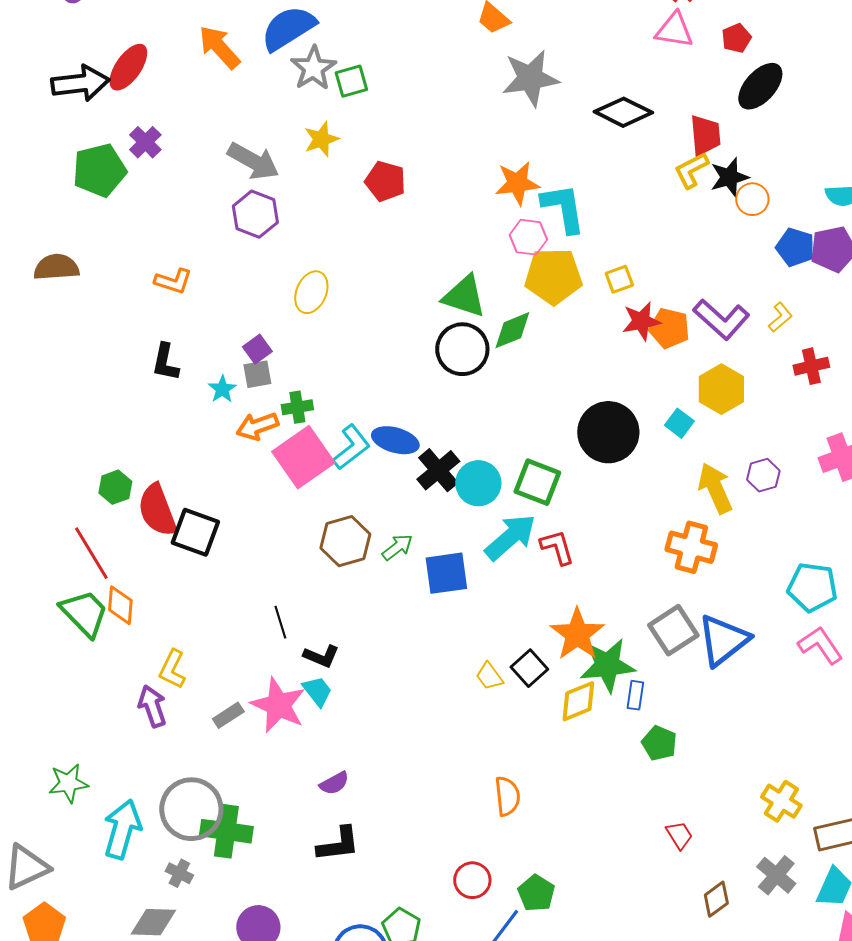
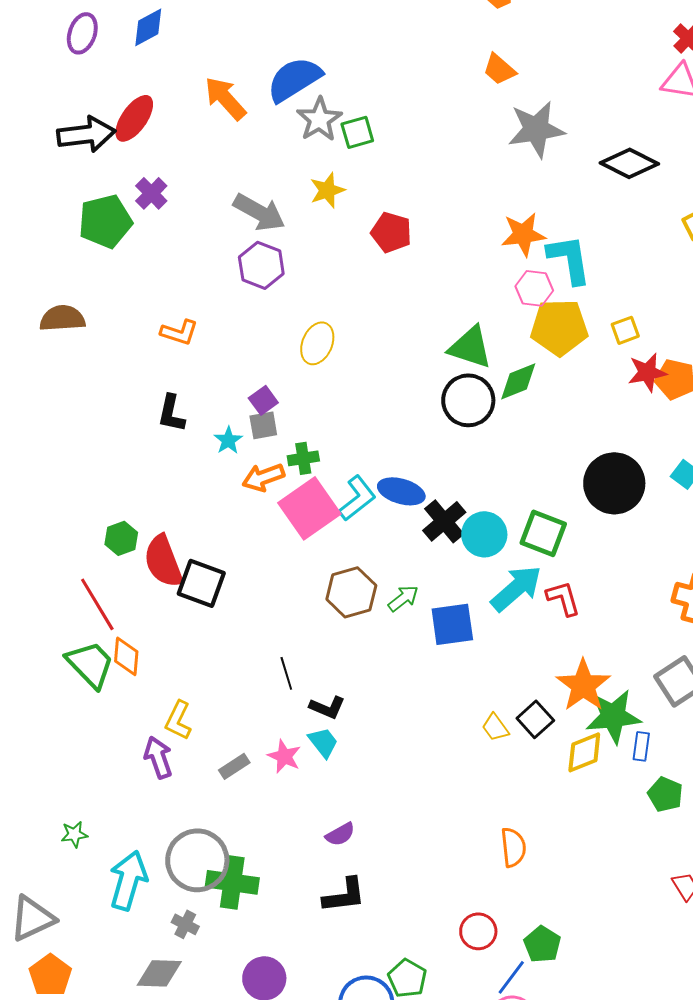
pink star: (278, 705) -> (284, 756), size x0.6
green star: (68, 783) -> (74, 834), size x0.7

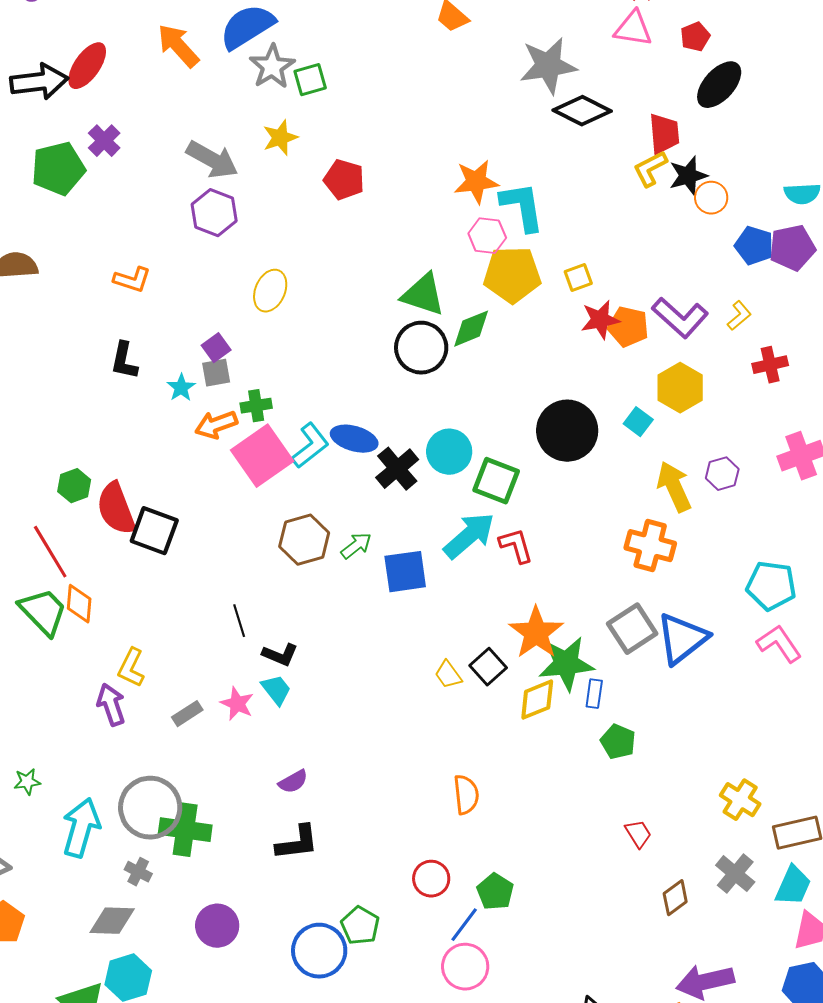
gray star: (536, 129) -> (548, 66), moved
cyan circle: (484, 534) -> (449, 452), moved

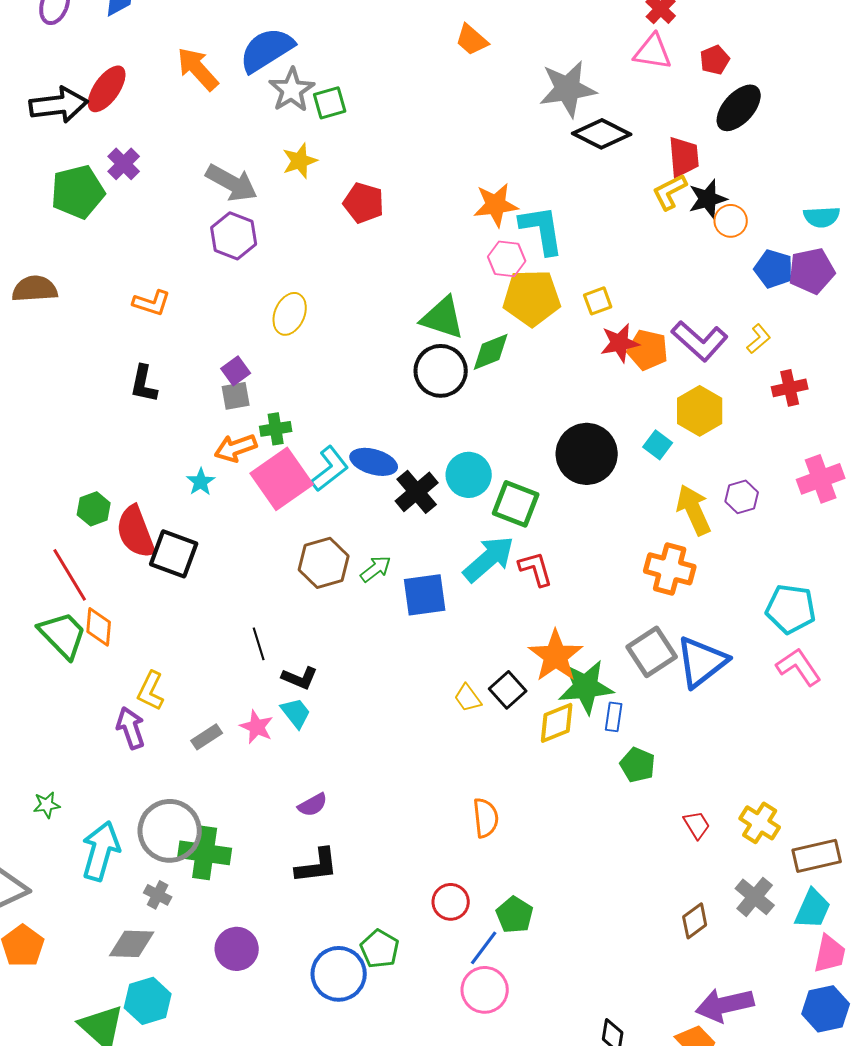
cyan star: (181, 388) -> (201, 482), moved
red trapezoid: (638, 834) -> (697, 825), moved

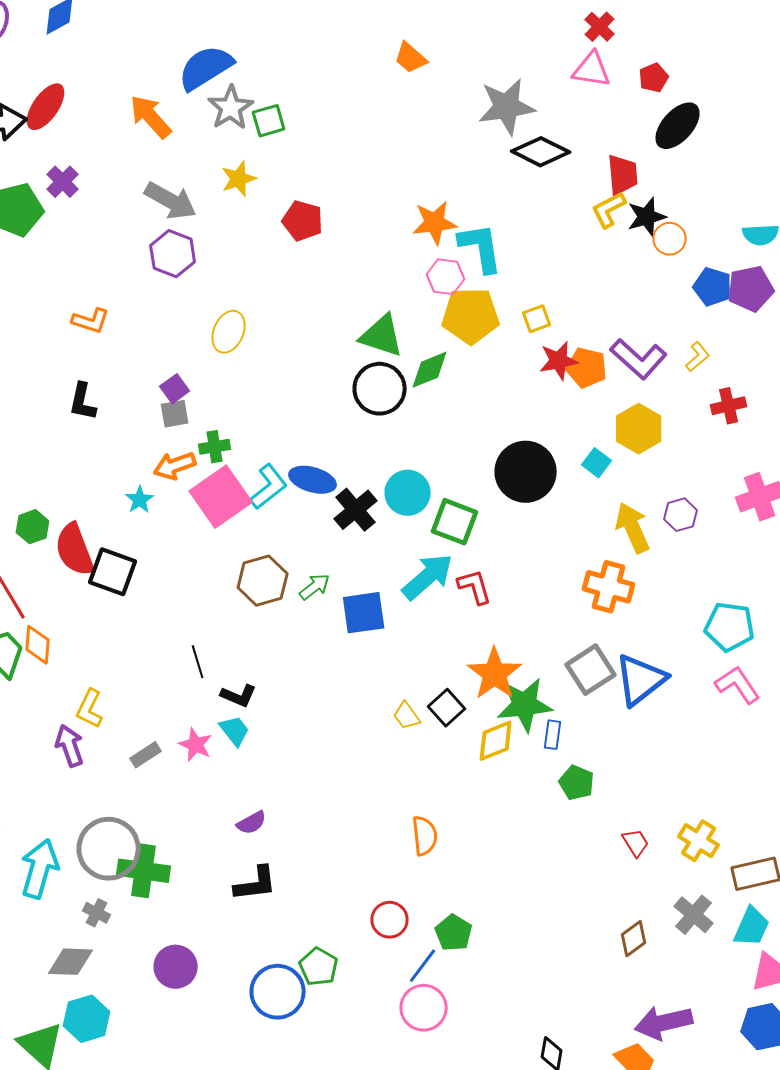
orange arrow: (198, 69) -> (151, 117), moved

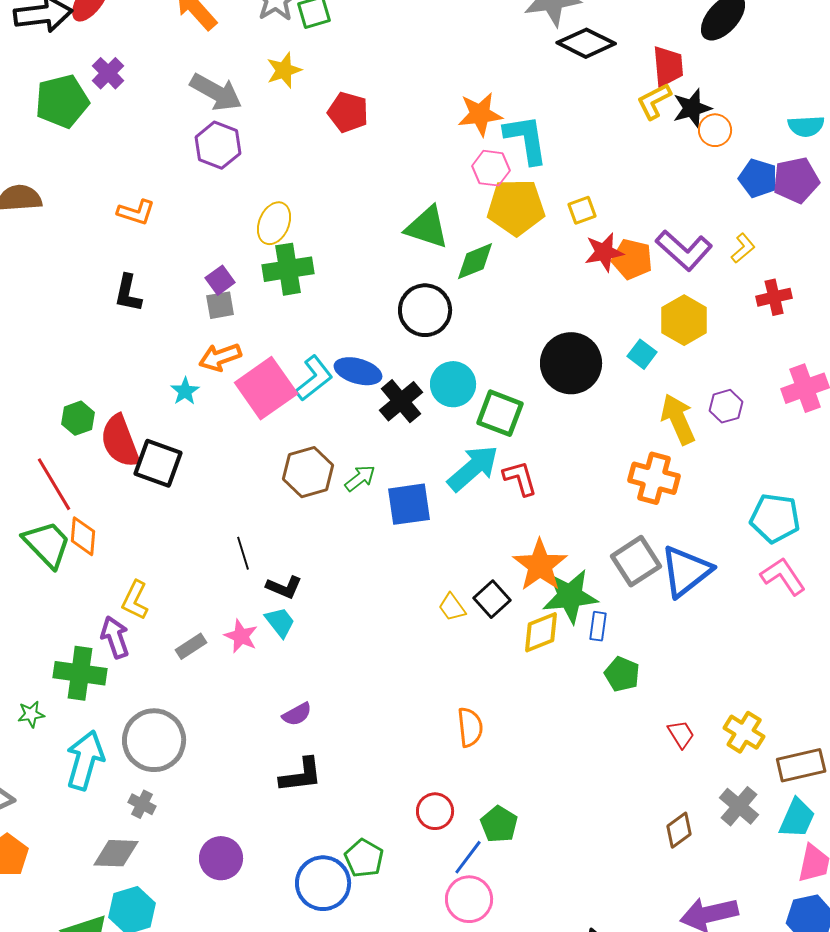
black circle: (380, 389) -> (425, 310), moved
green cross: (215, 447) -> (288, 269), moved, size x1.6
green cross: (144, 871) -> (80, 673), moved

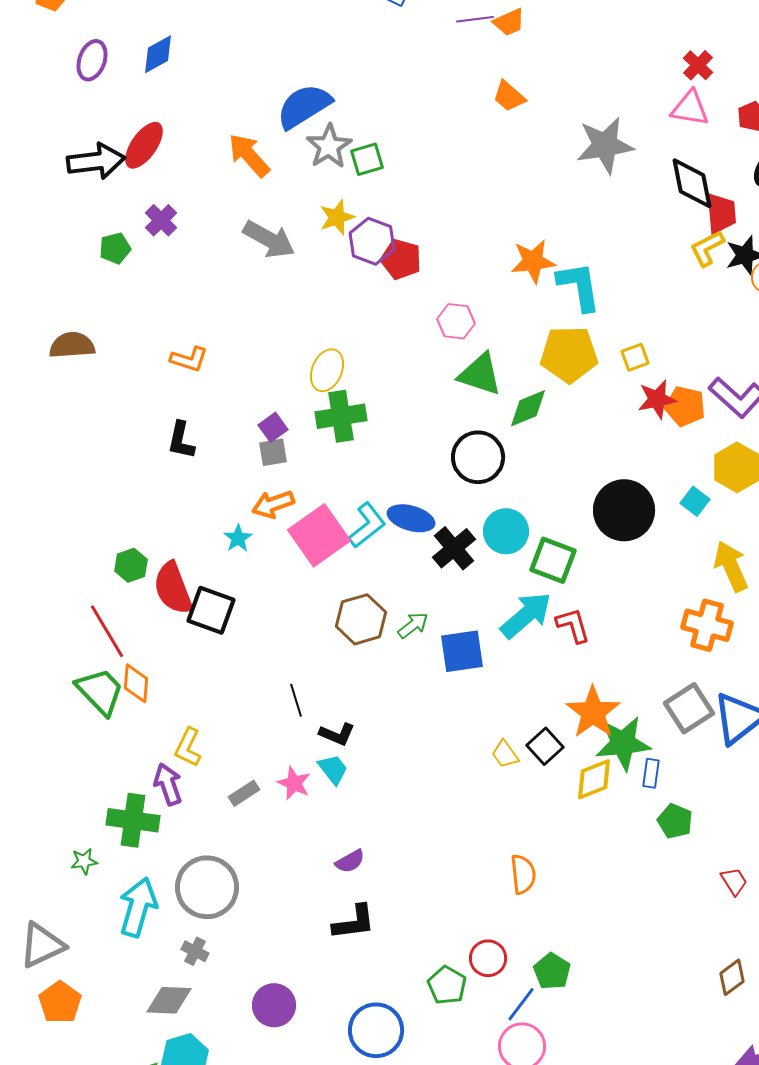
black diamond: (586, 43) -> (692, 183), moved, turned 52
green pentagon: (62, 101) -> (115, 248), size x0.6
purple hexagon: (218, 145) -> (372, 241), moved
pink hexagon: (491, 168) -> (456, 321), moved
green pentagon: (364, 858) -> (447, 985), moved

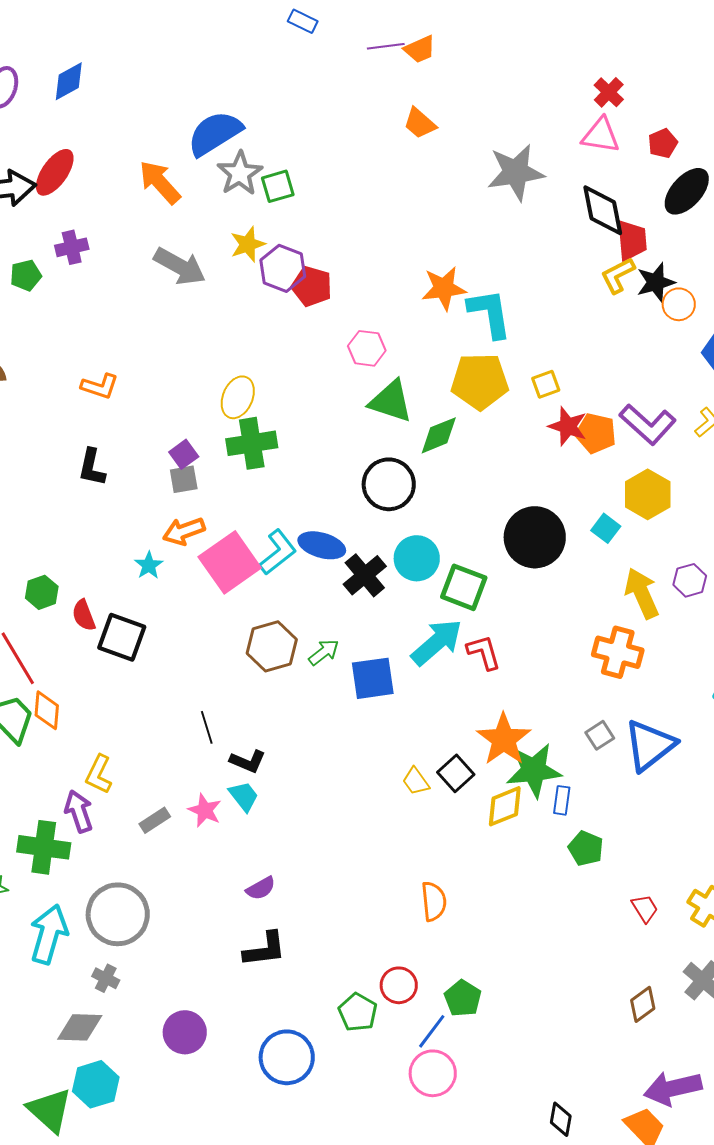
purple cross: (161, 220) -> (72, 247), turned 32
red star: (657, 399) -> (568, 426), turned 30
red semicircle: (173, 588) -> (84, 615), size x0.6
gray square: (689, 708) -> (600, 735), size x0.6

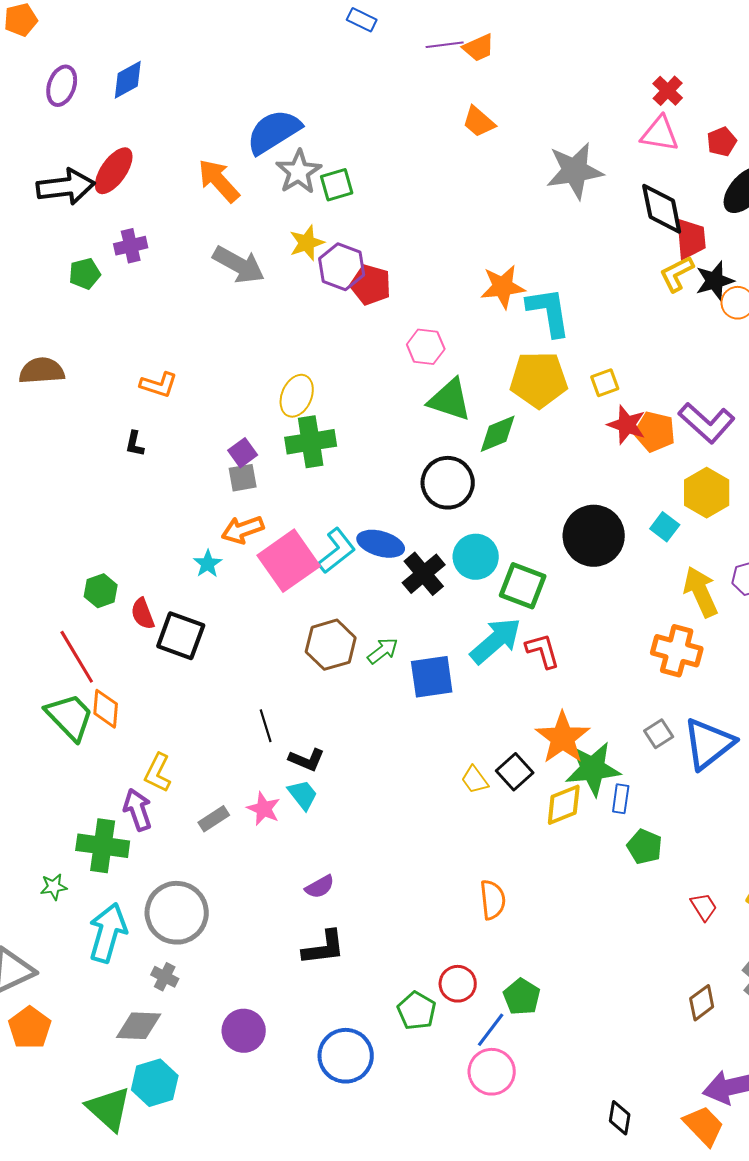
black L-shape: (92, 467) -> (135, 444), moved, size x0.7

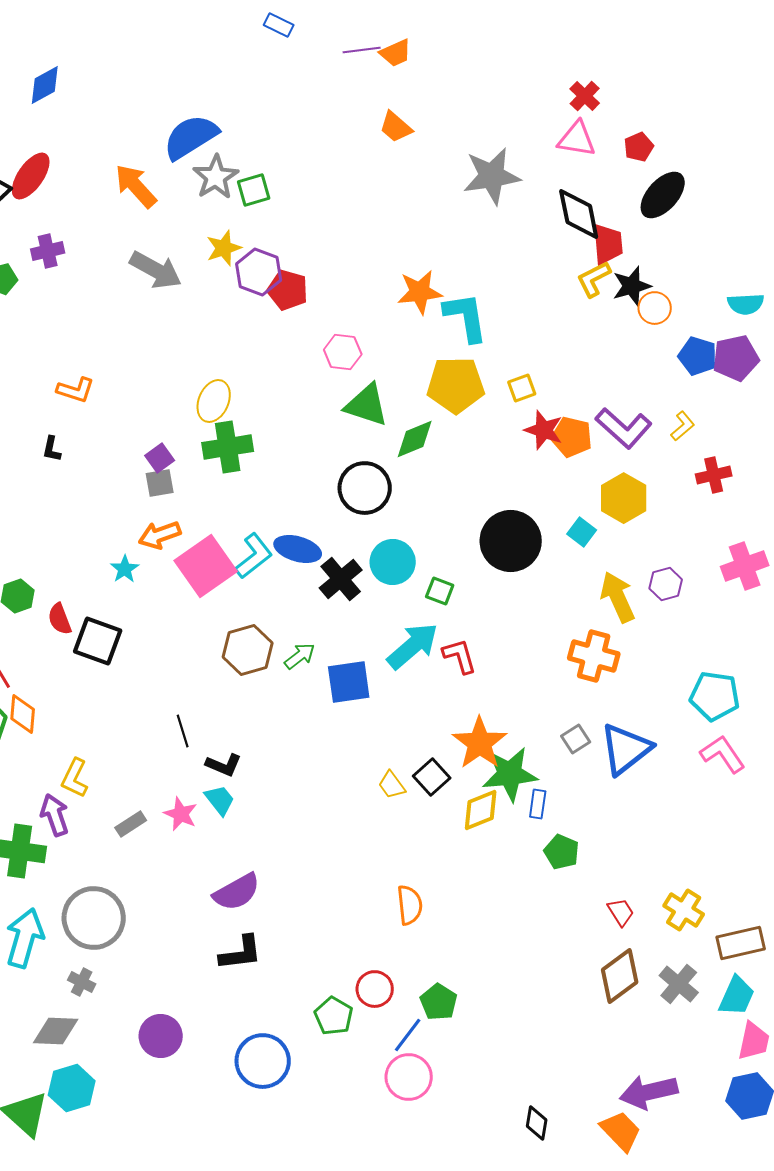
green square: (523, 586) -> (440, 591), size x0.6
purple semicircle: (320, 887) -> (237, 892), size x1.6
brown diamond: (702, 1003) -> (620, 976), moved, size x1.5

